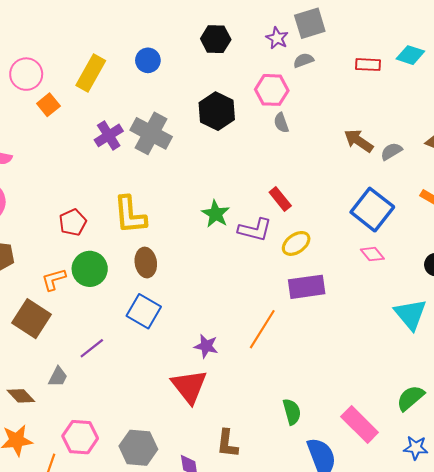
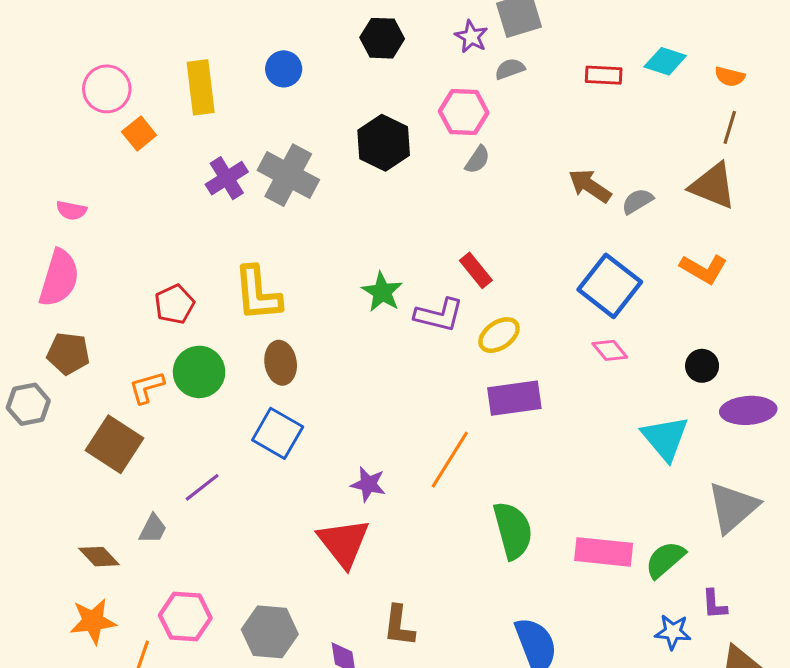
yellow rectangle: (91, 73) -> (201, 87), turned -36
gray semicircle: (281, 123) -> (477, 160), turned -126
green semicircle: (292, 412) -> (513, 530), moved, size x1.5
pink rectangle: (360, 424) -> (604, 552), moved, turned -39

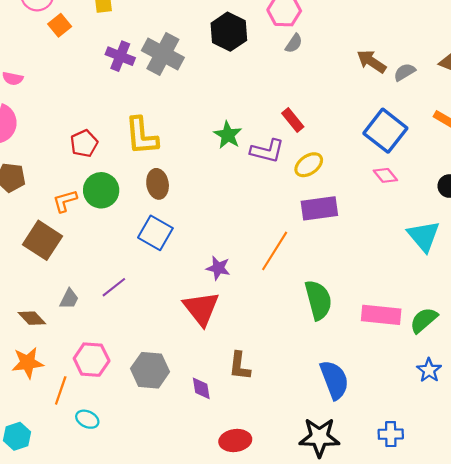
purple cross: (227, 178) -> (120, 56), turned -36
purple line: (202, 487) -> (114, 287), moved
blue star: (673, 632) -> (429, 370), turned 30

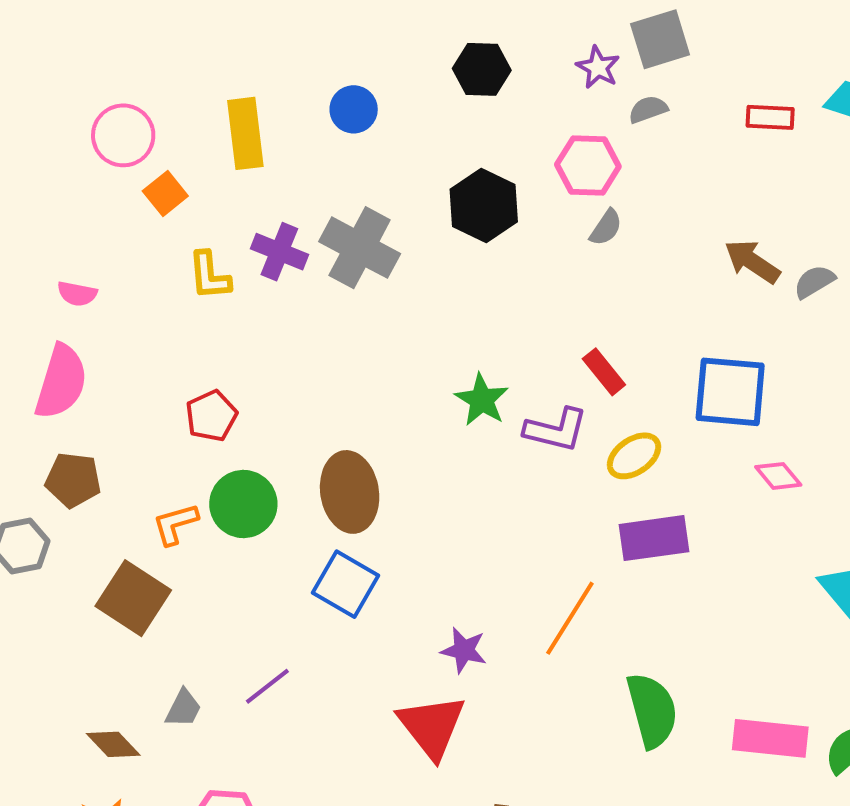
blue square: (385, 131) -> (730, 392), moved, turned -33
yellow L-shape: (142, 136) -> (209, 276), moved, size x0.7
brown ellipse: (158, 184) -> (350, 492), size x1.4

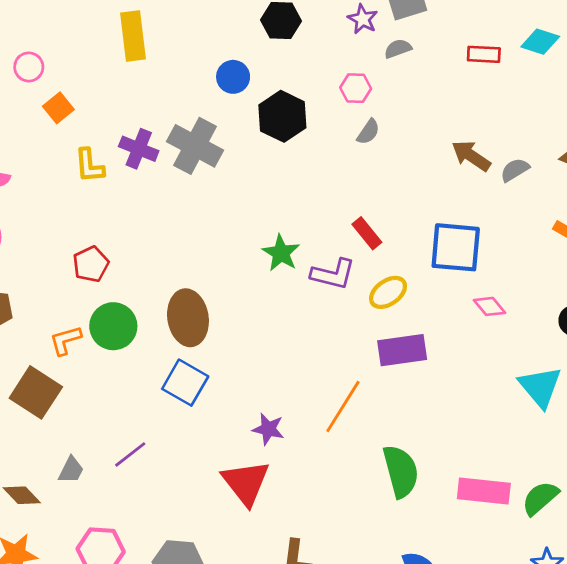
blue circle: (354, 109) -> (233, 77), moved
yellow rectangle: (245, 133) -> (133, 36), moved
pink circle: (123, 135) -> (29, 67), size x0.7
pink hexagon: (588, 165) -> (356, 88), size x0.7

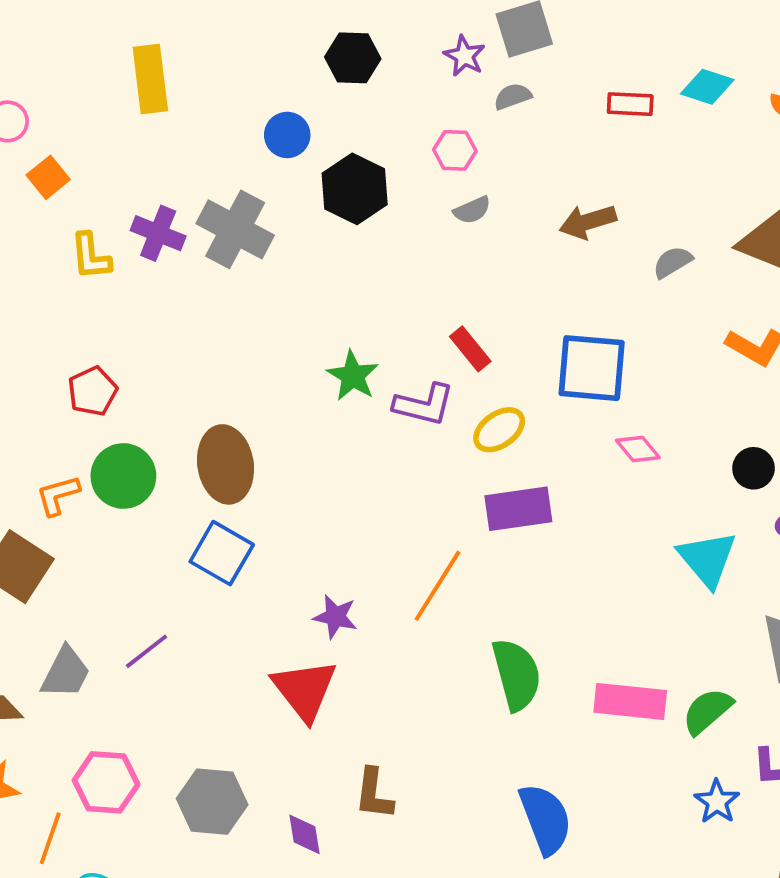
gray semicircle: (368, 132) -> (472, 210), turned 32
brown arrow: (471, 156) -> (588, 222), moved, turned -51
gray trapezoid: (71, 470) -> (66, 673), size x1.4

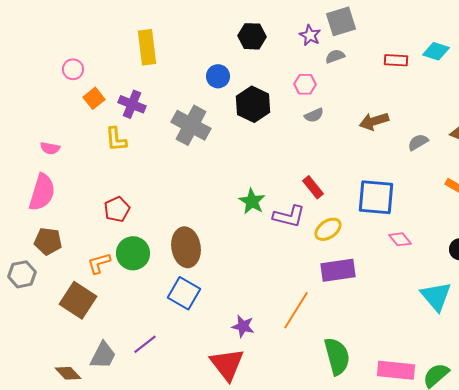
purple cross: (158, 233) -> (132, 104), moved

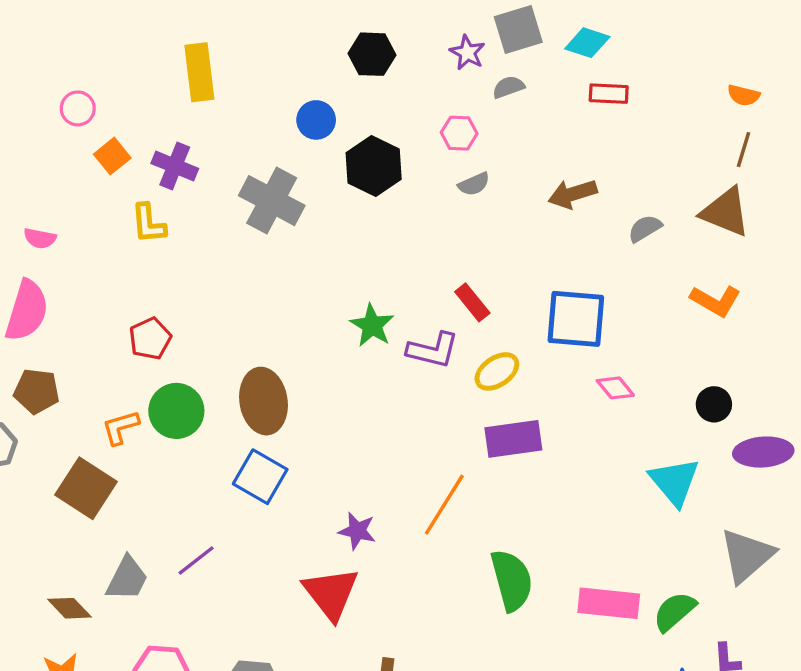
cyan diamond: (436, 51) -> (587, 43), moved

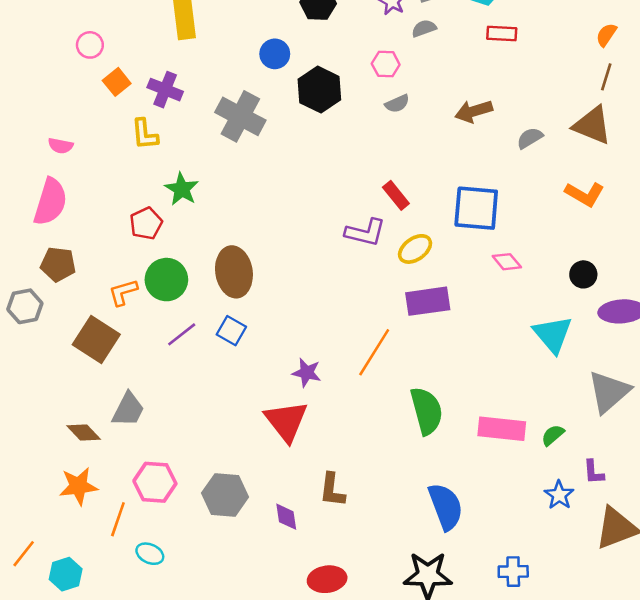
orange semicircle: (744, 95) -> (606, 35), turned 110
green star: (372, 325) -> (182, 189), moved
blue square: (260, 477) -> (231, 331), size x0.7
purple line: (196, 561) -> (182, 334), moved
green semicircle: (674, 611) -> (553, 435), size x0.7

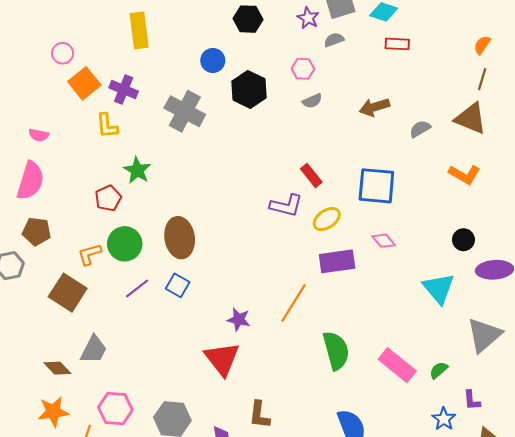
orange square: (117, 82) -> (84, 83), size x1.4
pink diamond: (507, 262) -> (384, 241), moved
pink rectangle: (502, 429) -> (397, 365), turned 33

